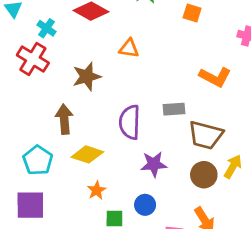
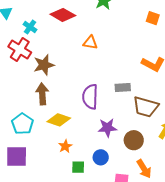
orange square: (192, 13) -> (153, 18), moved
brown star: (87, 77) -> (44, 65), moved
brown circle: (204, 175) -> (134, 140), moved

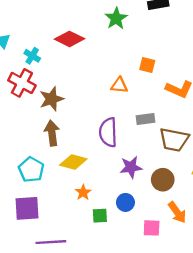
orange square: (153, 18) -> (147, 65), moved
orange triangle: (90, 43) -> (119, 85), moved

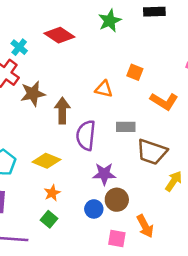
brown arrow: (52, 133) -> (62, 111), moved
brown circle: (163, 180) -> (117, 200), moved
green square: (100, 216) -> (49, 219), moved, turned 35

